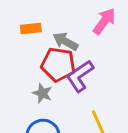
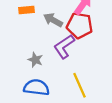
red pentagon: (58, 64) -> (80, 25), moved

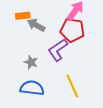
gray arrow: (53, 20) -> (36, 25), moved

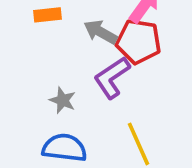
gray arrow: (36, 25) -> (101, 32), moved

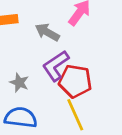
red pentagon: (139, 41) -> (75, 81), moved

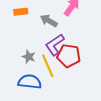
yellow line: (75, 115) -> (48, 66), moved

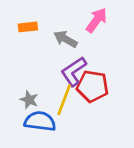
gray star: (29, 57) -> (29, 100), moved
yellow line: (48, 66) -> (64, 100), turned 45

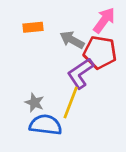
red pentagon: (92, 86) -> (100, 52), moved

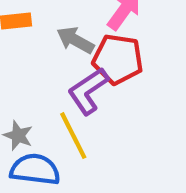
yellow line: (71, 103) -> (73, 136), turned -48

